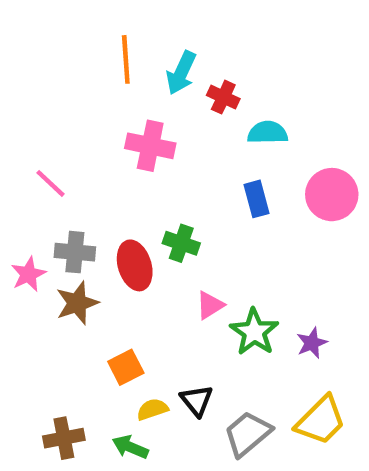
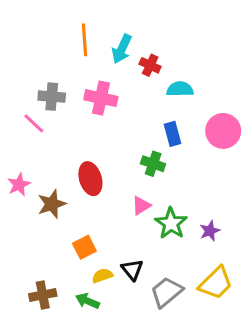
green cross: (181, 243) -> (153, 164), moved
gray cross: (75, 252) -> (52, 97), moved

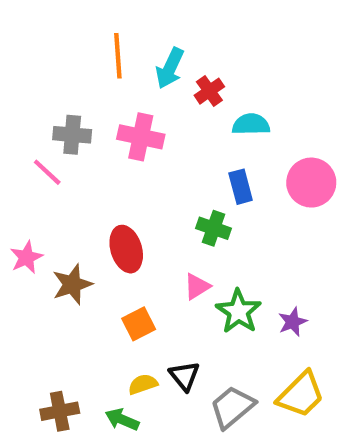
red cross: (150, 65) -> (209, 91), turned 30
orange square: (84, 247) -> (139, 324), moved

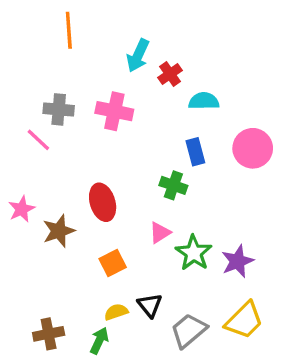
orange line: (118, 56) -> (69, 30), moved
purple star: (293, 322) -> (238, 261), size x1.4
green arrow: (122, 420) -> (99, 341), turned 92

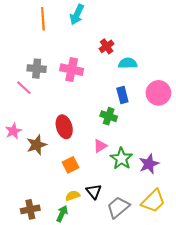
cyan arrow: (138, 56) -> (77, 15), moved

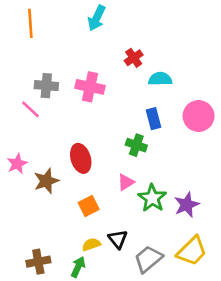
orange line: (43, 19) -> (30, 23), moved

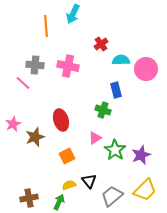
orange line: (30, 23) -> (46, 26), moved
pink circle: (199, 116) -> (146, 69), moved

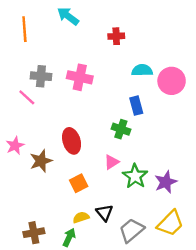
cyan arrow: (73, 14) -> (68, 16), moved, turned 102
orange line: (46, 26) -> (24, 29), moved
red cross: (101, 44) -> (116, 36), moved, turned 32

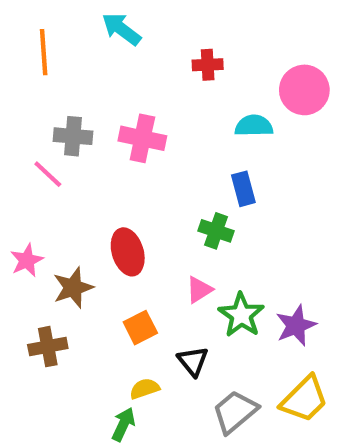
pink circle: (172, 81) -> (304, 90), moved
black triangle: (104, 213) -> (193, 361), moved
brown cross: (34, 233) -> (48, 347), moved

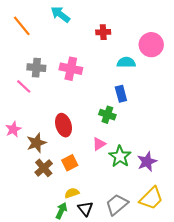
orange line: (44, 52) -> (22, 26), turned -35
brown cross: (48, 347) -> (44, 168), moved, turned -30
black triangle: (193, 361) -> (85, 209), moved

